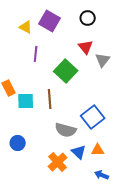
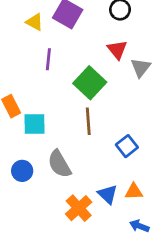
brown line: (50, 99) -> (88, 121), moved
blue square: (93, 117) -> (127, 146), size x0.7
gray semicircle: (66, 130) -> (59, 164), moved, turned 45
blue circle: (18, 143) -> (22, 171), moved

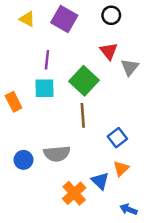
yellow triangle: (35, 22) -> (27, 19), moved
cyan square: (35, 124) -> (44, 88), moved
gray semicircle: (59, 164) -> (57, 154), turned -65
orange triangle: (134, 192) -> (121, 169), moved, turned -42

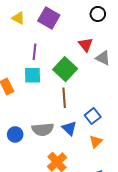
black circle: (111, 15) -> (98, 14), moved
gray triangle: (130, 67) -> (103, 58), turned -42
blue triangle: (100, 181) -> (69, 128), moved

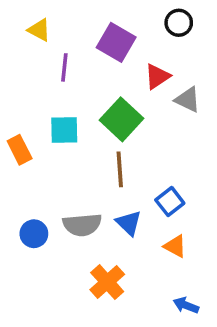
purple square: (49, 18) -> (116, 42), moved
red triangle: (86, 45) -> (157, 76), turned 35
purple line: (35, 52) -> (64, 67), moved
orange triangle: (96, 142) -> (175, 246), turned -48

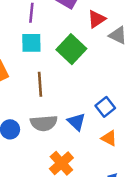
cyan square: (64, 130) -> (31, 43), moved
brown line: (120, 169) -> (40, 84), moved

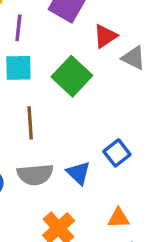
orange triangle: (109, 138) -> (119, 218), moved, turned -30

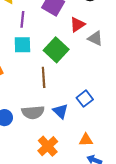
brown line: (30, 123) -> (44, 77), moved

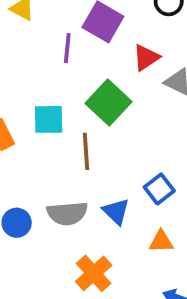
purple line: (22, 19) -> (67, 48), moved
cyan square: (22, 45) -> (49, 119), moved
orange triangle: (86, 140) -> (161, 241), moved

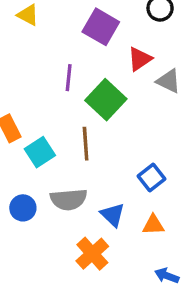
purple line: (67, 48) -> (69, 78), moved
cyan square: (49, 119) -> (40, 152), moved, turned -32
blue triangle: (116, 211) -> (113, 215), moved

